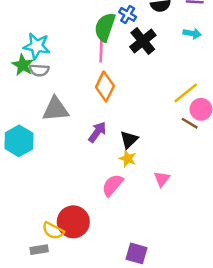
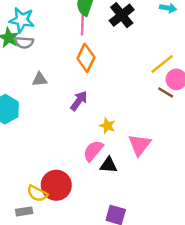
gray triangle: (56, 109) -> (40, 79), size x0.6
black triangle: (129, 140) -> (109, 165), moved, turned 48
pink triangle: (162, 179) -> (140, 145), size x1.5

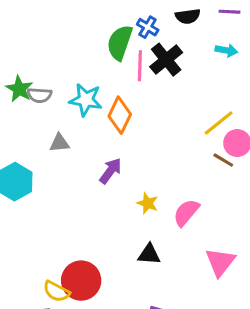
cyan star: (22, 20) -> (86, 100), moved
pink line: (82, 23) -> (140, 66), moved
pink triangle: (140, 145) -> (220, 262), moved
pink semicircle: (93, 151) -> (186, 213), moved

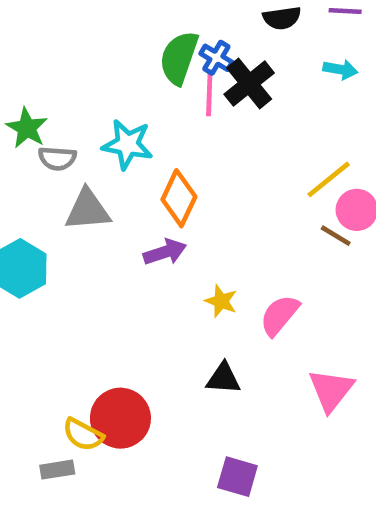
blue cross: (148, 27) -> (216, 58), moved
gray semicircle: (39, 95) -> (57, 158), moved
orange diamond: (120, 115) -> (179, 198), moved
gray triangle: (59, 143) -> (88, 210), size x1.5
purple arrow: (110, 171) -> (165, 252), turned 36

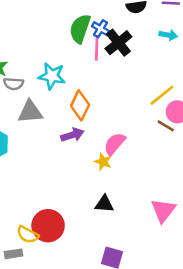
pink semicircle: (280, 315) -> (115, 144), moved

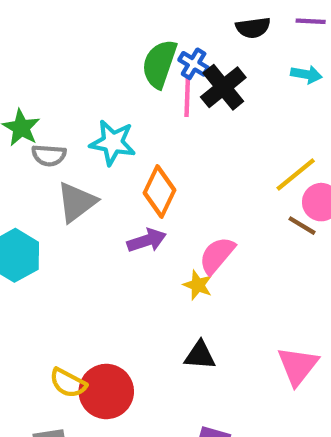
gray triangle: (30, 112) -> (77, 202), turned -32
yellow semicircle: (28, 235) -> (68, 383), moved

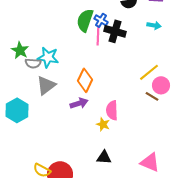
black cross: (223, 87) -> (115, 31), turned -35
cyan star: (113, 143) -> (48, 57), moved
pink semicircle: (217, 255) -> (112, 110), turned -42
pink triangle: (298, 366) -> (150, 162), turned -45

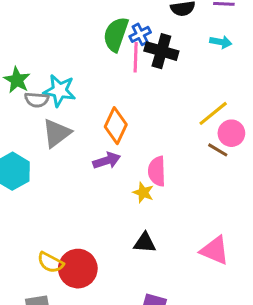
blue cross: (101, 20) -> (140, 34), turned 32

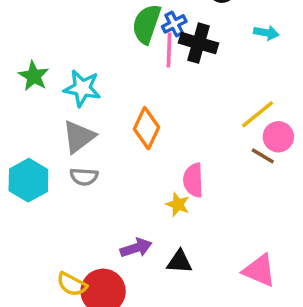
gray semicircle: (37, 100) -> (84, 177), moved
purple arrow: (107, 161) -> (136, 248), moved

